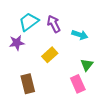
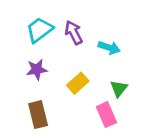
purple star: (17, 43) -> (37, 69), moved
yellow rectangle: (50, 55) -> (78, 83), moved

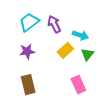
yellow rectangle: (78, 83) -> (65, 50), moved
green triangle: (119, 89) -> (87, 54), moved

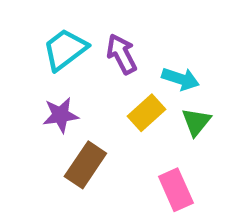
brown rectangle: (28, 85) -> (85, 165), moved, turned 48

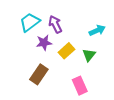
cyan arrow: (180, 79) -> (97, 30), moved, turned -42
purple star: (61, 115) -> (44, 43), moved

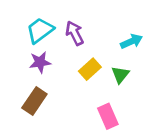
purple star: (44, 43) -> (40, 62), moved
brown rectangle: (39, 74) -> (34, 101), moved

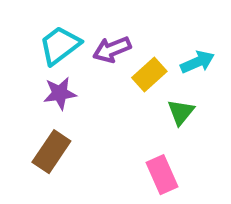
purple arrow: (75, 33) -> (112, 49), turned -85
yellow rectangle: (90, 69) -> (149, 74), moved

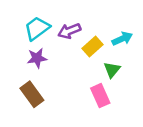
brown rectangle: (51, 152) -> (32, 94), turned -70
pink rectangle: (162, 175) -> (100, 96), moved

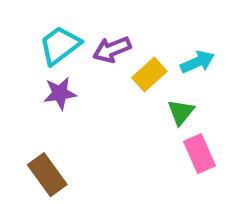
brown rectangle: (32, 94) -> (47, 175), moved
pink rectangle: (100, 96) -> (199, 154), moved

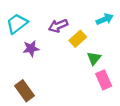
cyan trapezoid: (60, 45) -> (17, 24), moved
cyan arrow: (197, 62) -> (105, 19), moved

